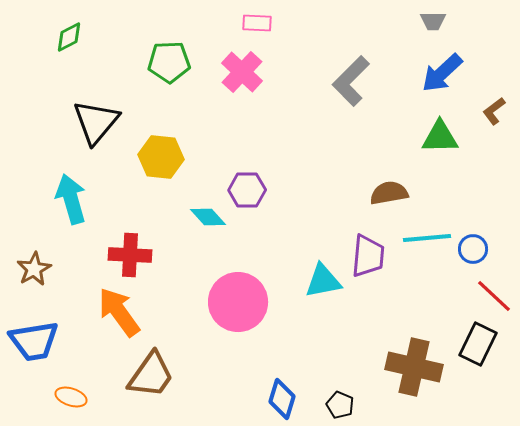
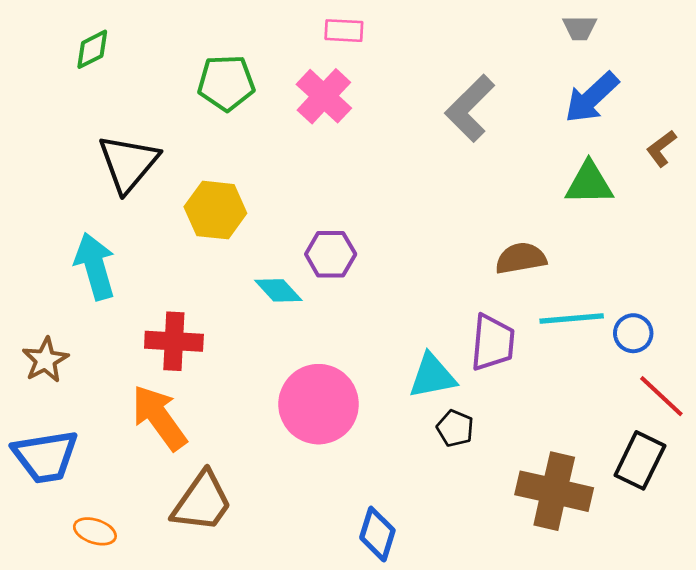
black pentagon: (340, 405) -> (455, 428), moved

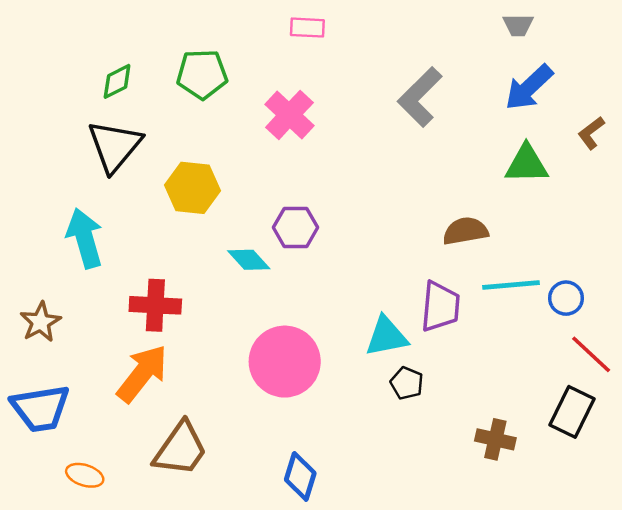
green diamond: (92, 49) -> (117, 81), moved
pink cross: (324, 96) -> (289, 115), moved
orange arrow: (159, 418) -> (142, 374), turned 74
brown cross: (554, 491) -> (495, 439), size x0.6
blue diamond: (377, 534) -> (300, 476), moved

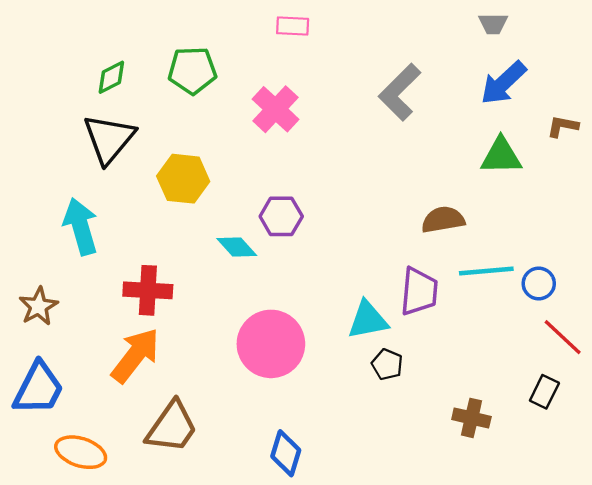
brown L-shape: (591, 133) -> (563, 126), turned 48
blue trapezoid: (40, 408) -> (38, 388), turned -54
black rectangle: (572, 412) -> (544, 392), size x0.7
orange ellipse: (85, 475) -> (81, 452), size x1.4

